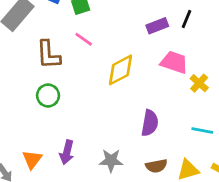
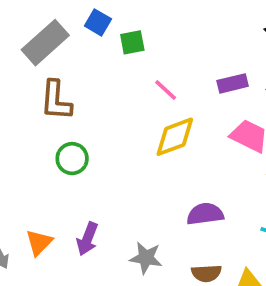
pink line: (84, 39) -> (166, 90), moved
brown L-shape: (48, 55) -> (56, 100), moved
purple semicircle: (150, 123) -> (205, 214), turned -115

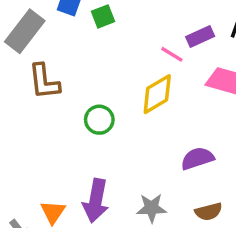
pink line: (166, 90) -> (172, 54), moved
green circle: (72, 159) -> (99, 120), moved
purple arrow: (87, 239) -> (96, 201), size x1.4

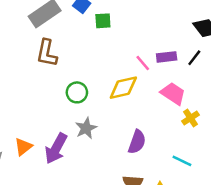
purple semicircle: (197, 158) -> (137, 142), turned 110
gray star: (152, 208) -> (86, 128), moved, turned 30

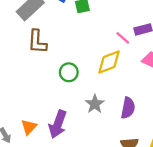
gray star: (86, 128) -> (95, 104), moved

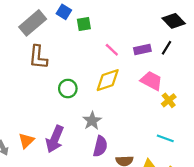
pink line: (123, 38) -> (112, 50), moved
purple semicircle: (128, 108) -> (100, 146), moved

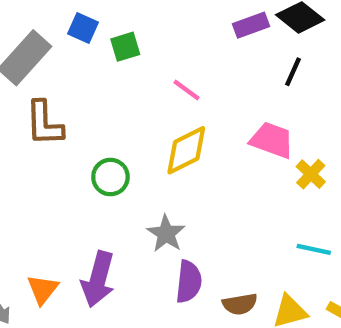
purple rectangle: (142, 50) -> (251, 25), moved

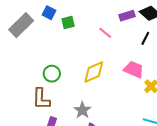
pink line: (186, 90) -> (105, 33), moved
brown L-shape: (44, 123) -> (41, 99), moved
green circle: (110, 177) -> (52, 74), moved

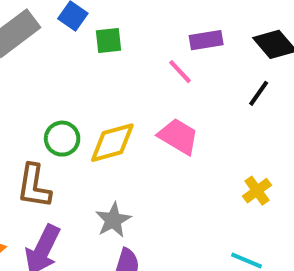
purple rectangle: (127, 16) -> (206, 40), moved
pink trapezoid: (134, 69) -> (178, 136), moved
yellow diamond: (94, 72) -> (112, 143), moved

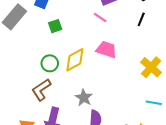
green square: (109, 41) -> (55, 26), moved
brown L-shape: (34, 186) -> (41, 90), turned 60
yellow cross: (257, 191) -> (151, 67), size x1.5

